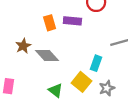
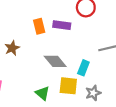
gray diamond: (47, 55) -> (55, 61), moved
yellow square: (81, 82) -> (68, 86), turned -36

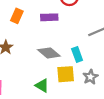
orange rectangle: (39, 26) -> (17, 16), moved, turned 48
cyan rectangle: (83, 68) -> (77, 55), turned -32

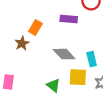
orange rectangle: (17, 16) -> (35, 27), moved

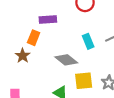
purple rectangle: (69, 19) -> (48, 20), moved
cyan rectangle: (92, 59) -> (88, 41), moved

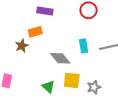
purple rectangle: (48, 20) -> (45, 11), moved
orange rectangle: (34, 38) -> (35, 32), turned 40

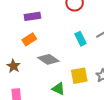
brown star: (22, 46) -> (13, 66), moved
gray diamond: (60, 58) -> (48, 59), moved

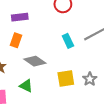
orange rectangle: (29, 39) -> (16, 40), turned -40
green triangle: (58, 89) -> (26, 86), moved

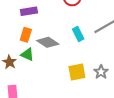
gray diamond: (35, 61) -> (48, 42), moved
green triangle: (26, 86) -> (27, 54), moved

